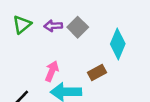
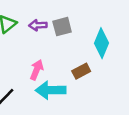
gray square: (78, 27) -> (62, 27), turned 30

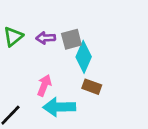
cyan diamond: (102, 43) -> (84, 57), moved
brown rectangle: (81, 71) -> (92, 87), turned 48

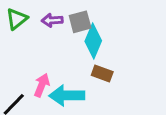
pink arrow: (44, 85) -> (42, 85), moved

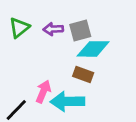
cyan diamond: (93, 41) -> (93, 49), turned 68
brown rectangle: (102, 73) -> (83, 74), moved

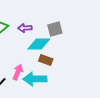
gray square: (80, 30) -> (55, 29), moved
cyan diamond: (93, 49) -> (39, 44), moved

